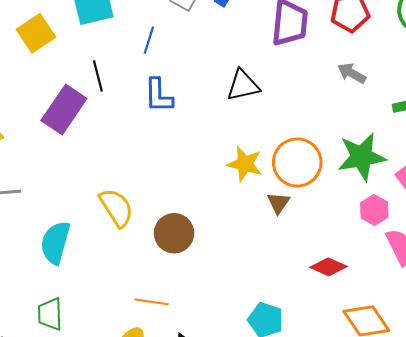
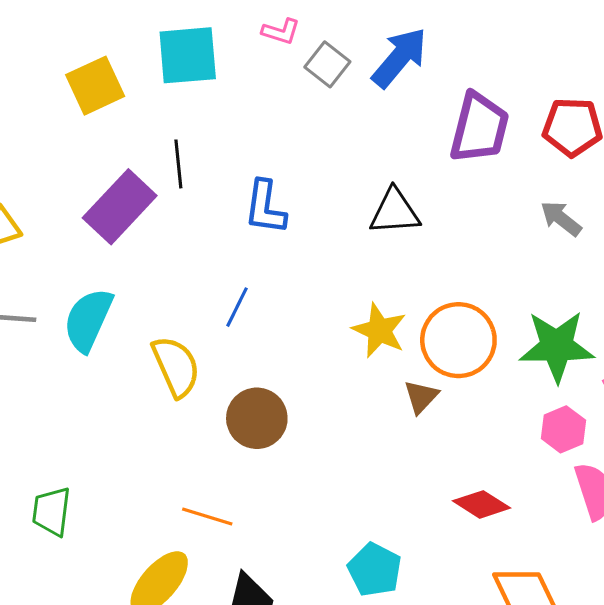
blue line: (149, 40) -> (237, 307), moved
cyan semicircle: (55, 243) -> (88, 320), moved

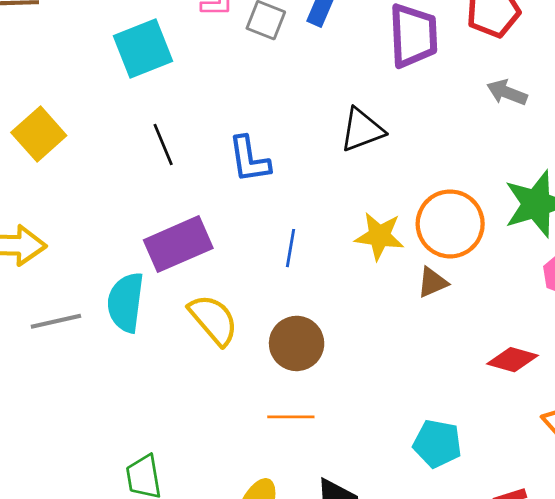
yellow square: (95, 86) -> (39, 134), moved
purple rectangle: (120, 207) -> (178, 244), moved, turned 40
blue line: (237, 307) -> (291, 248), moved
brown triangle: (421, 397) -> (432, 282), turned 40
orange line: (207, 517) -> (291, 417), moved

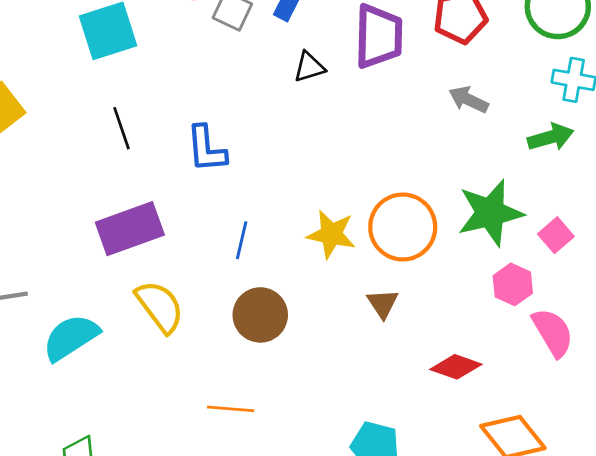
black triangle: (362, 130) -> (309, 67), moved, size x0.7
brown triangle: (432, 282) -> (383, 304), moved, turned -44
cyan semicircle: (126, 302) -> (71, 337), moved, turned 46
brown circle: (297, 343) -> (260, 315), moved

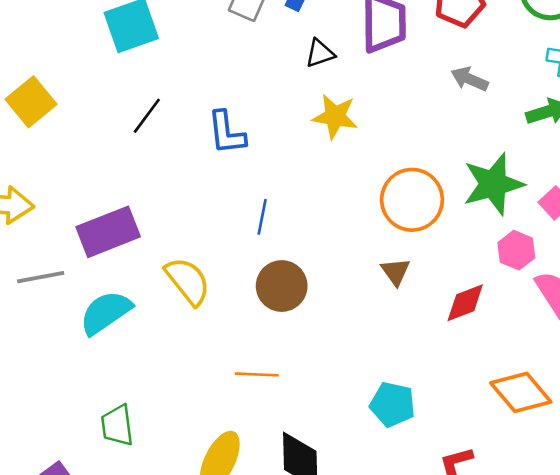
black line: (122, 128) -> (147, 116), turned 57
purple rectangle: (130, 229) -> (108, 232), moved
yellow star: (331, 234) -> (335, 116), moved
red diamond: (456, 367) -> (465, 303), moved, turned -39

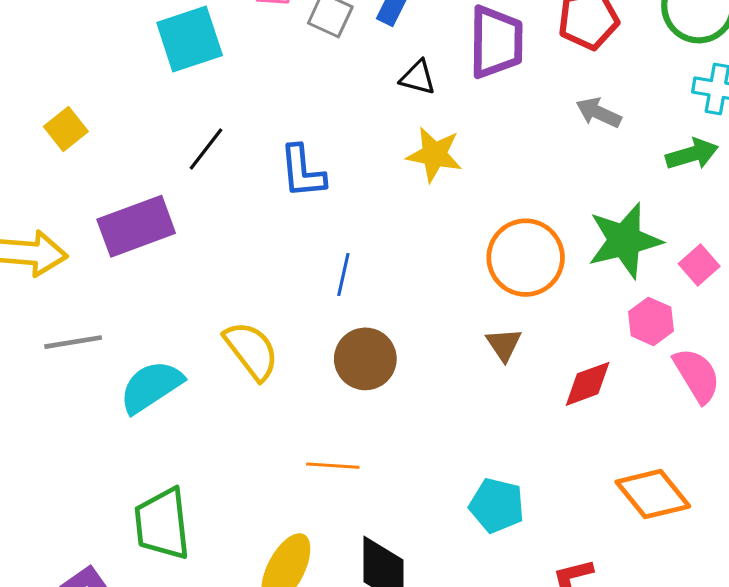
black triangle: (320, 53) -> (418, 78), turned 32
yellow square: (31, 102) -> (66, 129), size x0.7
purple rectangle: (108, 232) -> (136, 226), moved
green trapezoid: (117, 425) -> (162, 524), size x1.4

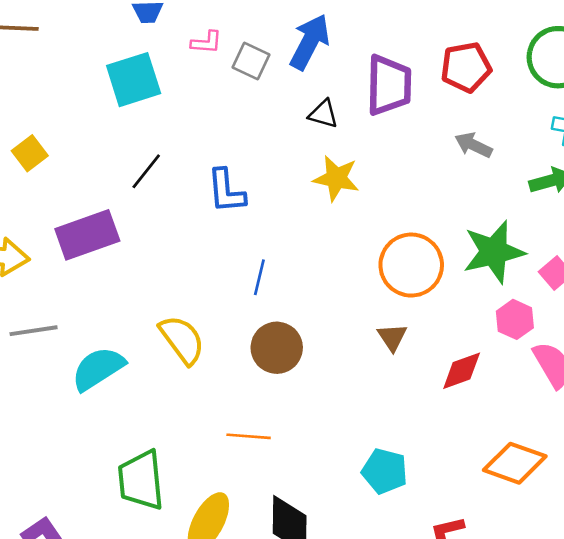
orange diamond: (653, 494) -> (515, 463), turned -32
green trapezoid: (162, 524) -> (141, 480), moved

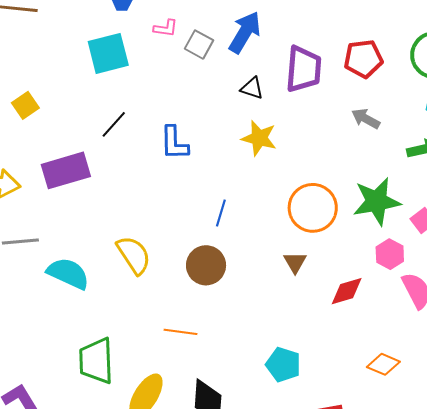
blue line: (259, 277) -> (221, 213), moved
cyan semicircle: (98, 369) -> (68, 273), turned 54
orange diamond: (515, 463) -> (383, 364), size x0.7

